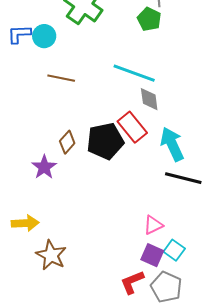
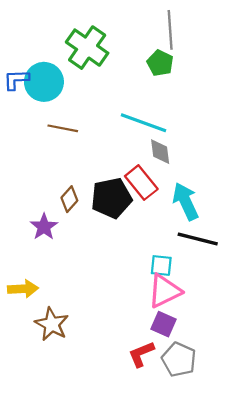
cyan circle: (44, 36) -> (44, 82), size x1.5
pink triangle: (153, 225) -> (165, 291), size x1.6
cyan square: (174, 250) -> (161, 266), moved, turned -30

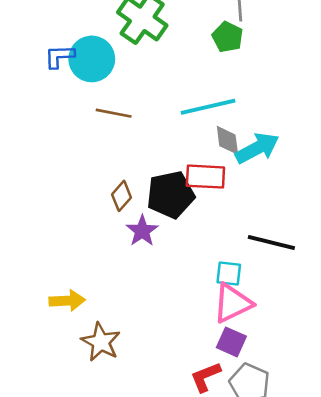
cyan line: (144, 123) -> (208, 107), turned -33
red rectangle: (141, 183) -> (205, 177), turned -48
cyan arrow: (186, 201) -> (257, 148), moved, turned 87
purple star: (44, 227) -> (142, 231), moved

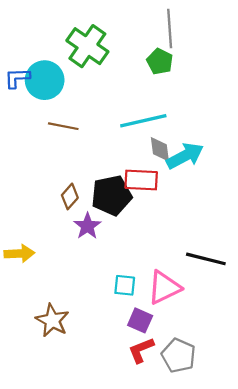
black line: (271, 242) -> (206, 259), moved
cyan square: (229, 273) -> (125, 285), moved
yellow arrow: (67, 301) -> (19, 253), moved
purple square: (231, 342) -> (140, 320), moved

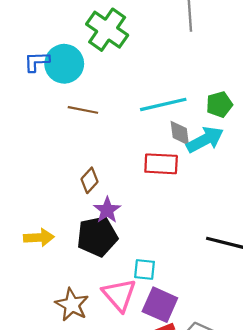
green pentagon: (160, 61) -> (219, 104), moved, turned 30
black pentagon: (112, 195) -> (97, 236), moved
pink triangle: (164, 287) -> (119, 295), moved, turned -45
purple square: (140, 320) -> (160, 305), size x1.4

